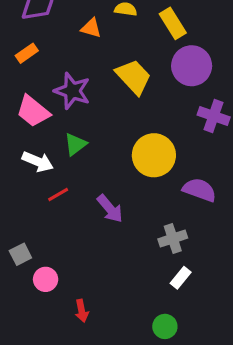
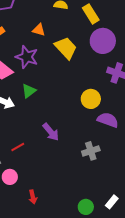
orange triangle: (91, 28) -> (39, 30), moved
yellow circle: (154, 155) -> (91, 99), moved, size x0.7
red line: (58, 195) -> (18, 147), moved
white rectangle: (181, 278) -> (112, 202), moved

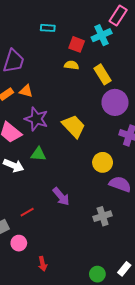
orange triangle: (39, 30) -> (26, 91), moved
yellow trapezoid: (66, 48) -> (74, 126), moved
green triangle: (29, 91) -> (38, 154), turned 42

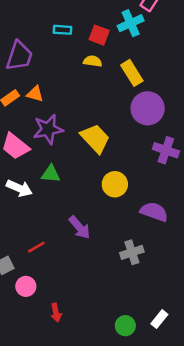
cyan rectangle: (48, 28) -> (62, 30), moved
purple star: (36, 119) -> (48, 129), turned -30
yellow circle: (103, 162) -> (115, 184), moved

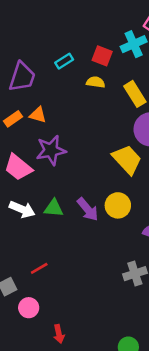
cyan rectangle: (62, 30) -> (64, 61), moved, turned -36
yellow trapezoid: (95, 138) -> (127, 160), moved
green triangle: (51, 174) -> (54, 208), moved
purple arrow: (79, 227) -> (88, 209), moved

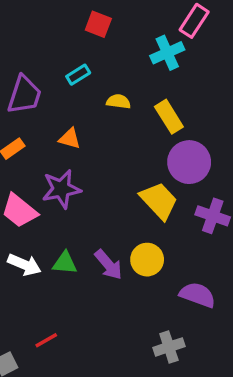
red square: (102, 56) -> (98, 24), moved
orange triangle: (38, 115) -> (70, 139), moved

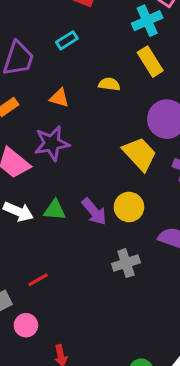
yellow semicircle: (119, 102) -> (109, 84), moved
yellow rectangle: (169, 117) -> (150, 62), moved
gray cross: (169, 347) -> (126, 263), moved

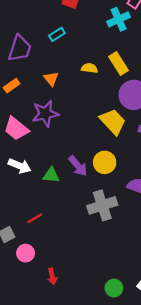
yellow rectangle: (150, 62) -> (119, 64), moved
orange triangle: (59, 98) -> (51, 79), turned 35
green triangle: (55, 210) -> (51, 175), moved
gray cross: (126, 263) -> (102, 205), size x1.4

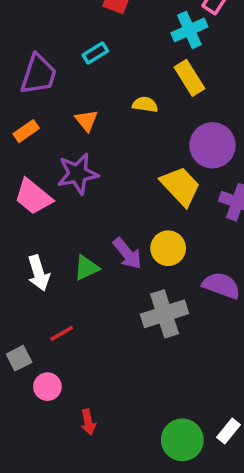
yellow rectangle: (119, 64) -> (189, 78), moved
white arrow: (20, 166) -> (39, 273), moved, turned 50
green triangle: (51, 175) -> (86, 268), turned -30
green circle: (114, 288) -> (182, 440), size x1.5

